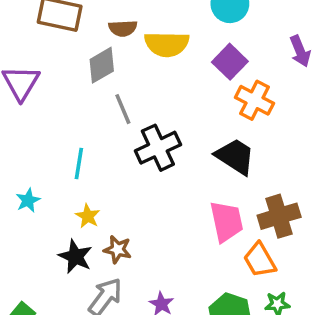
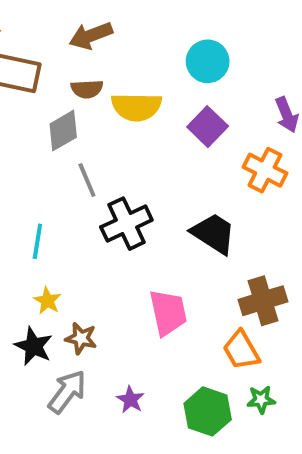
orange cross: (254, 100) -> (265, 170), moved
pink trapezoid: (226, 221) -> (168, 313), moved

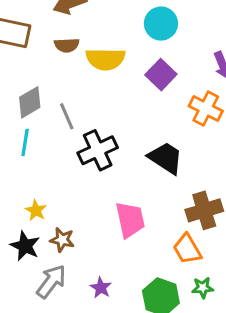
gray diamond: (63, 131) -> (30, 102), moved
cyan line: (37, 241) -> (25, 142), moved

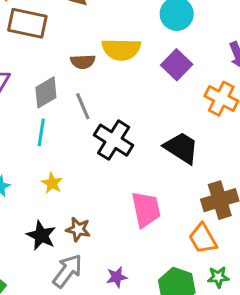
brown semicircle: (67, 45) -> (83, 62), moved
black cross: (98, 150) -> (114, 140), turned -33
yellow star: (36, 210) -> (52, 183), moved
purple star: (101, 288) -> (117, 277), turned 30

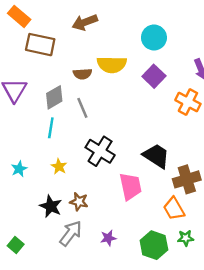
black cross: (114, 140) -> (100, 151), moved
black trapezoid: (181, 148) -> (156, 156), moved

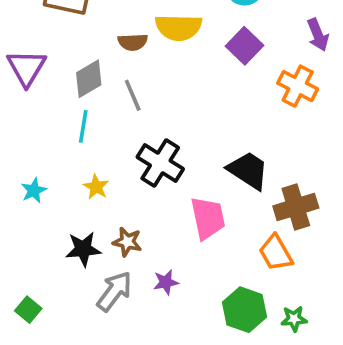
black star: (51, 206) -> (83, 249), turned -30
purple star: (108, 238) -> (166, 282), moved
green star: (186, 238) -> (294, 319), moved

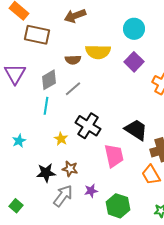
gray line: (133, 95) -> (73, 89), turned 72
yellow star: (96, 187) -> (61, 139), moved
green hexagon: (245, 310) -> (118, 206), moved

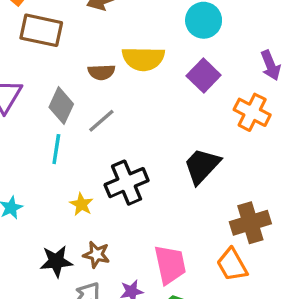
gray diamond: (49, 80) -> (61, 106), turned -35
black cross: (88, 126) -> (127, 183), turned 35
black trapezoid: (136, 130) -> (202, 166), moved, turned -80
pink trapezoid: (114, 156) -> (170, 265), moved

